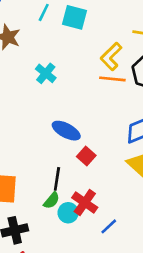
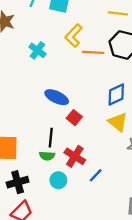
yellow L-shape: (111, 56) -> (74, 36), moved
green semicircle: (52, 200) -> (47, 156), turned 56
cyan circle: (68, 213) -> (58, 180), moved

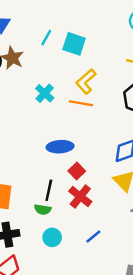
orange line: (93, 52) -> (81, 103), moved
blue ellipse: (57, 97) -> (60, 147), turned -35
red cross: (75, 156) -> (80, 196), moved

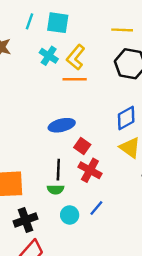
cyan cross: (45, 93) -> (49, 56), moved
blue line: (93, 236) -> (96, 208), moved

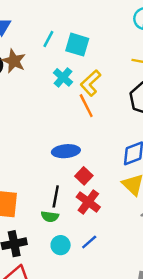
orange line: (75, 79) -> (86, 106), turned 55

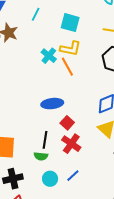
cyan square: (77, 45) -> (70, 23), moved
cyan cross: (63, 77) -> (49, 56), moved
yellow L-shape: (91, 83) -> (70, 49), turned -125

